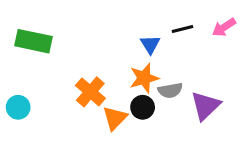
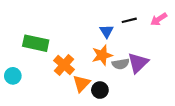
green rectangle: (33, 41) -> (36, 43), moved
purple triangle: (206, 106) -> (138, 63), moved
black circle: (143, 107) -> (100, 90), moved

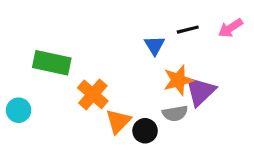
orange star: (102, 55) -> (178, 80), moved
gray semicircle: (121, 64) -> (175, 113), moved

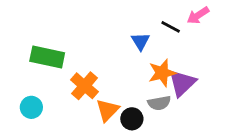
pink arrow: (230, 28) -> (198, 15), moved
black line: (188, 30) -> (171, 27), turned 42
cyan circle: (19, 110) -> (31, 107), moved

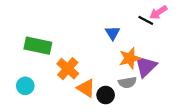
black line: (171, 27) -> (146, 20), moved
orange triangle: (107, 110) -> (86, 88), turned -42

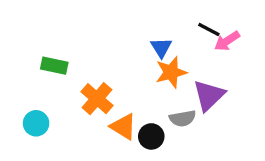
pink arrow: (158, 12) -> (227, 41), moved
green rectangle: (38, 46) -> (54, 66), size x0.7
orange star: (130, 58) -> (171, 72), moved

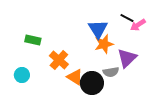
blue triangle: (161, 48) -> (98, 29), size x1.5
black circle: (151, 136) -> (92, 83), size x1.5

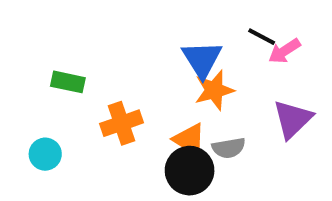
purple triangle: (127, 58) -> (293, 119), moved
orange cross: (59, 60) -> (121, 123), turned 30
orange triangle: (75, 77) -> (190, 140), moved

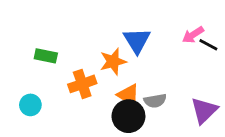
black line: (262, 37) -> (208, 45), moved
orange star: (214, 90) -> (113, 61), moved
purple triangle: (293, 119) -> (204, 111), moved

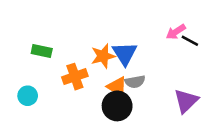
blue triangle: (137, 40) -> (125, 54), moved
gray semicircle: (155, 101) -> (135, 82), moved

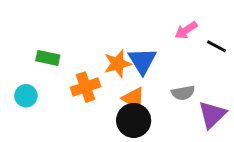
pink arrow: (176, 32) -> (186, 30), moved
gray semicircle: (135, 82) -> (183, 93), moved
cyan circle: (28, 96) -> (26, 96), moved

